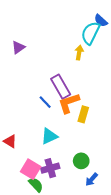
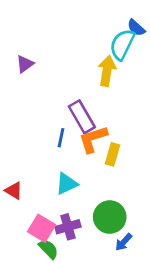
yellow arrow: (79, 53) -> (107, 71), size x1.5
blue line: (45, 102) -> (61, 138), turned 56
green circle: (81, 161) -> (110, 217), size x1.5

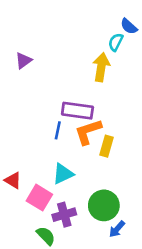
cyan semicircle: (122, 44) -> (116, 42), size x0.6
purple rectangle: (82, 117) -> (77, 111), turned -52
pink square: (41, 228) -> (39, 198), moved

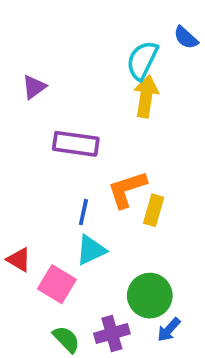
cyan semicircle: (116, 42) -> (142, 60), moved, size x1.5
purple rectangle: (77, 111) -> (76, 144), moved
blue line: (58, 130) -> (83, 212), moved
purple cross: (64, 215) -> (112, 334), moved

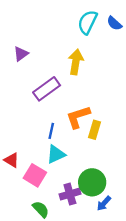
cyan semicircle: (142, 60) -> (87, 22), moved
yellow arrow: (146, 96) -> (76, 62), moved
purple rectangle: (76, 144) -> (47, 89), turned -44
purple cross: (112, 334) -> (70, 194), moved

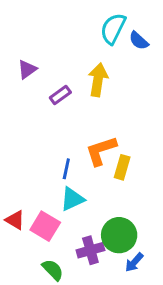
blue semicircle: (114, 23) -> (139, 41), moved
purple rectangle: (47, 89) -> (60, 95), moved, size x0.6
red triangle: (11, 160) -> (15, 220), moved

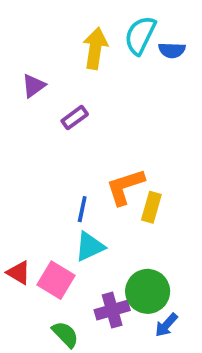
blue semicircle: (139, 41) -> (172, 50), turned -40
yellow arrow: (98, 80) -> (95, 48), moved

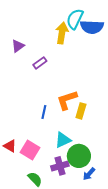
yellow arrow: (95, 48) -> (62, 33), moved
blue semicircle: (172, 50) -> (92, 27), size x1.6
cyan triangle: (90, 246) -> (63, 140), moved

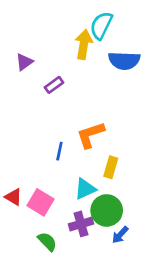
blue semicircle: (92, 27) -> (124, 61), moved
yellow rectangle: (81, 111) -> (111, 167), moved

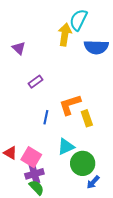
purple triangle: (24, 62) -> (19, 48), turned -40
purple rectangle: (54, 85) -> (35, 82), moved
yellow rectangle: (111, 167) -> (87, 118), moved, turned -35
purple cross: (81, 224) -> (34, 174), moved

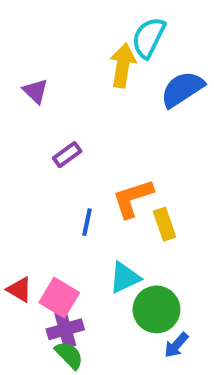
blue semicircle: (96, 47) -> (182, 89), turned 145

